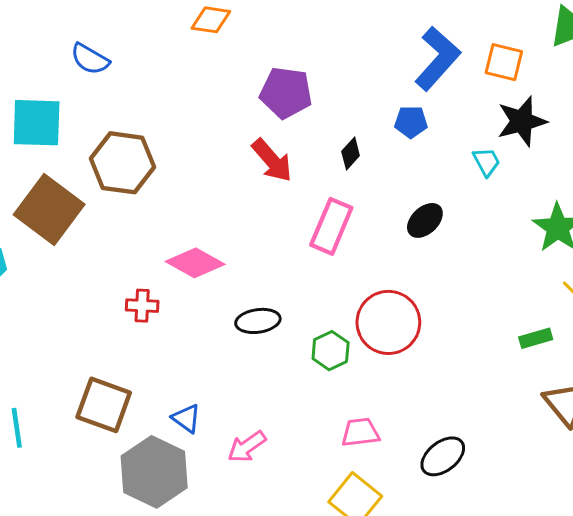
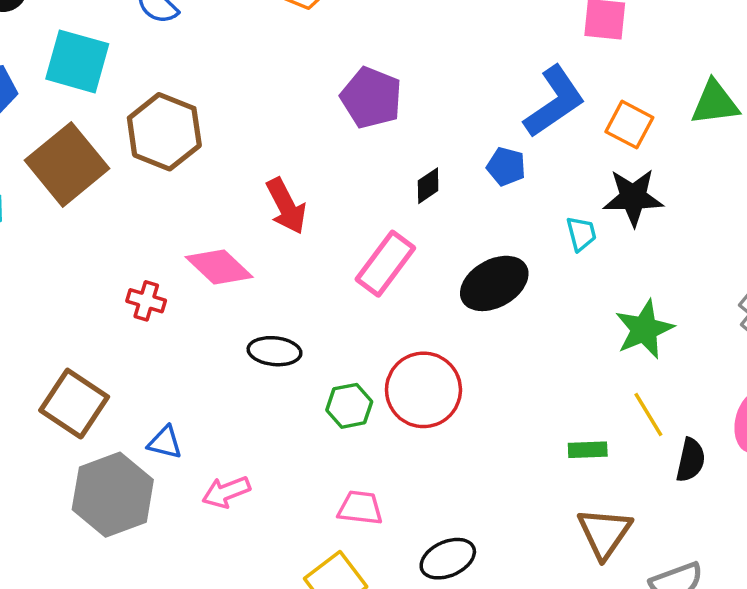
red arrow: (272, 160) -> (286, 206), moved
black ellipse: (425, 220) -> (494, 283), size x1.5
blue triangle: (186, 418) -> (165, 442), turned -36

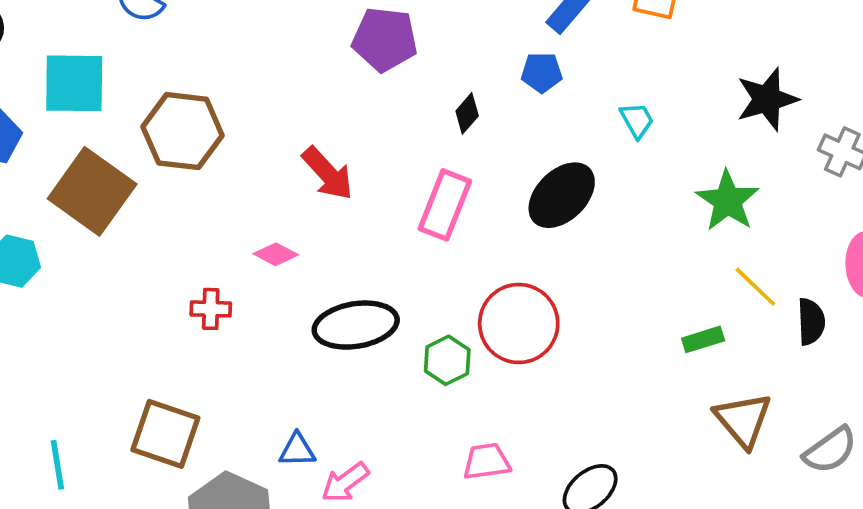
black star: (633, 197) -> (767, 99), moved
pink diamond: (219, 267) -> (276, 254), size x0.6
black ellipse: (274, 351) -> (356, 325), size x1.5
blue triangle: (165, 442) -> (297, 450), moved

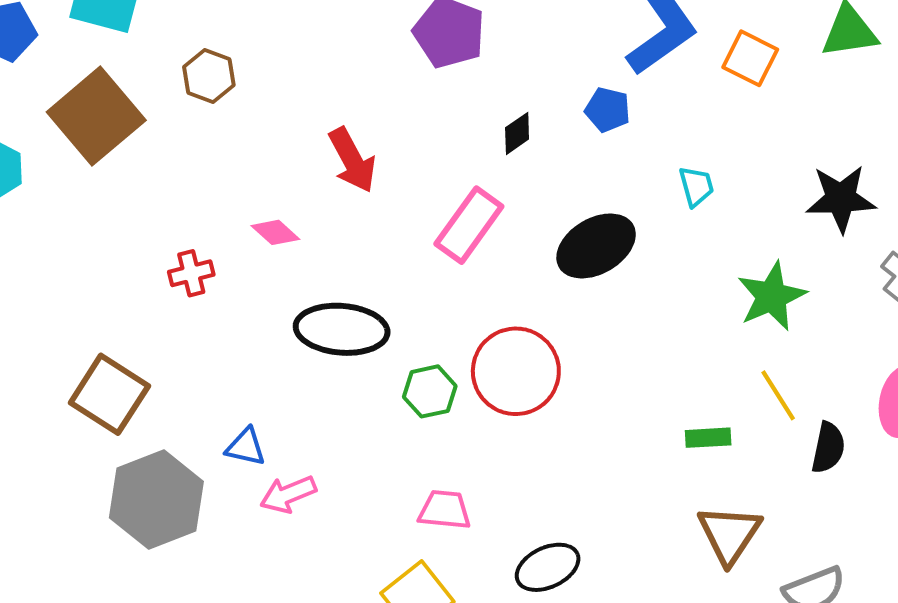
brown hexagon: (183, 131) -> (209, 76), size x0.6
red cross: (211, 309) -> (191, 273), turned -30

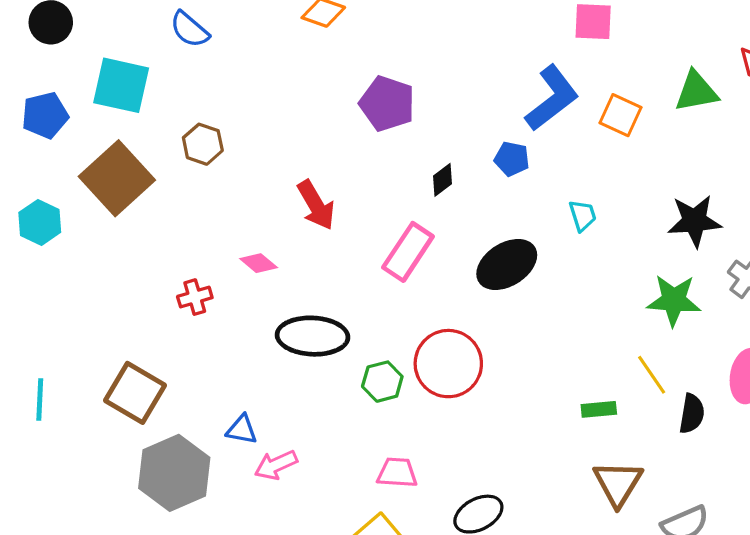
green star: (772, 296) -> (674, 300), moved, turned 30

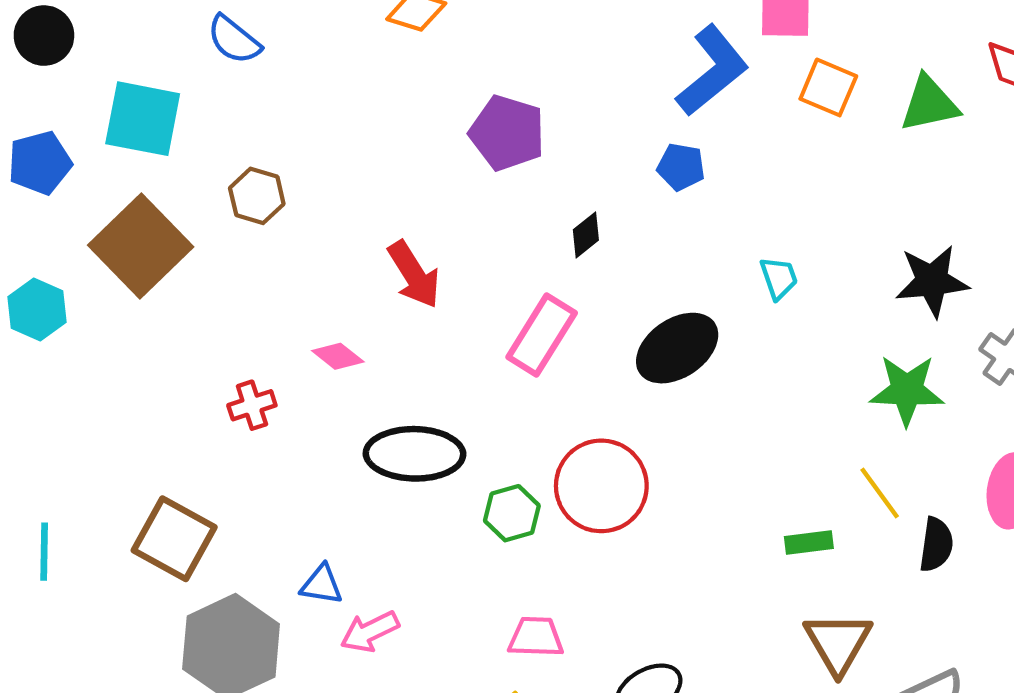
blue L-shape: (552, 98) -> (712, 71), moved
orange square: (621, 115) -> (828, 87), moved
blue pentagon: (512, 159) -> (681, 167), moved

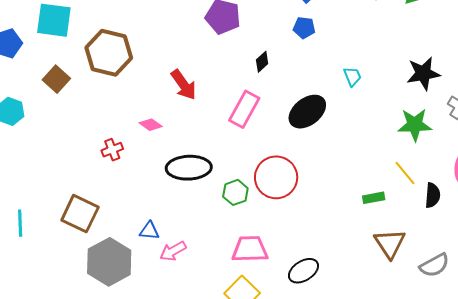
brown hexagon: (257, 196) -> (109, 53), size x1.8
brown square: (141, 246) -> (56, 79), size x0.6
pink trapezoid: (536, 637) -> (250, 249), size x1.4

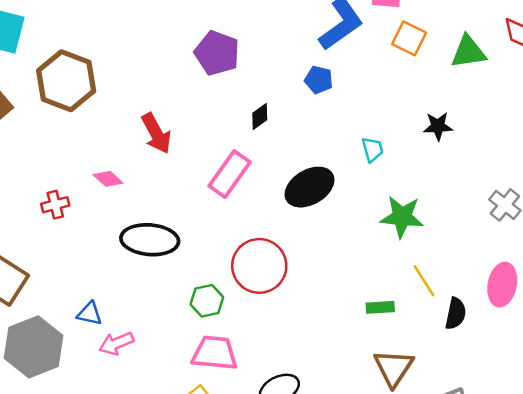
black star: (423, 74) -> (438, 126), moved, size x0.7
green star: (415, 125) -> (402, 217), moved
green hexagon: (235, 192) -> (207, 301), moved

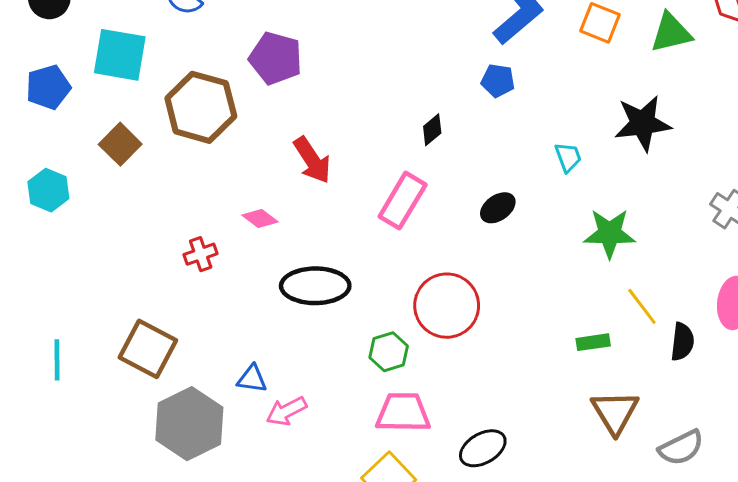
purple pentagon: (217, 53) -> (276, 58), moved
black star: (438, 126) -> (643, 123), size x1.6
black ellipse: (310, 187) -> (498, 208), size x0.6

